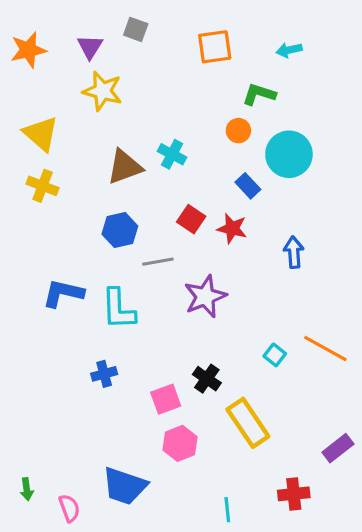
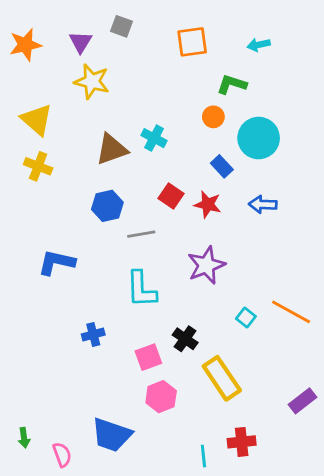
blue arrow: (294, 252) -> (263, 204), moved, turned -84
purple star: (205, 296) -> (206, 265), moved
cyan L-shape: (118, 309) -> (141, 289), moved
red cross: (294, 494) -> (242, 442), moved

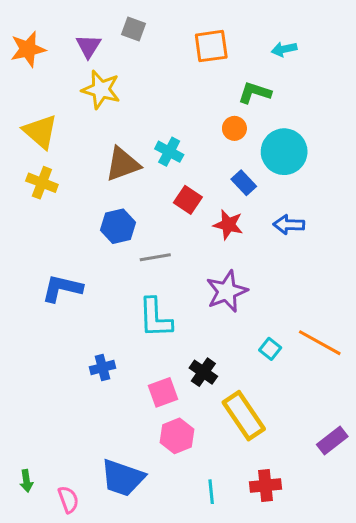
red square: (171, 196) -> (188, 200), moved
cyan line: (203, 456) -> (211, 492), moved

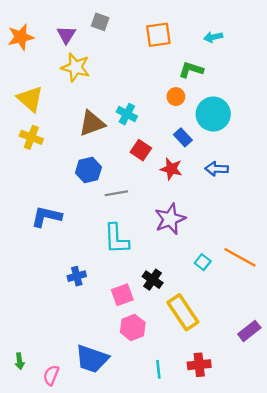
pink semicircle: (68, 499) -> (51, 375), turned -138

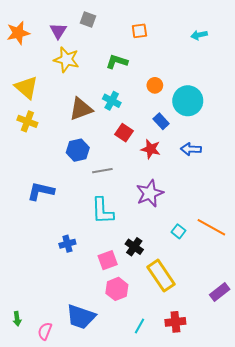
orange square: (158, 35) -> (139, 31), size x0.7
cyan arrow: (213, 37) -> (199, 35), moved
green L-shape: (191, 70) -> (117, 62), moved
cyan line: (158, 369) -> (139, 326), turned 35

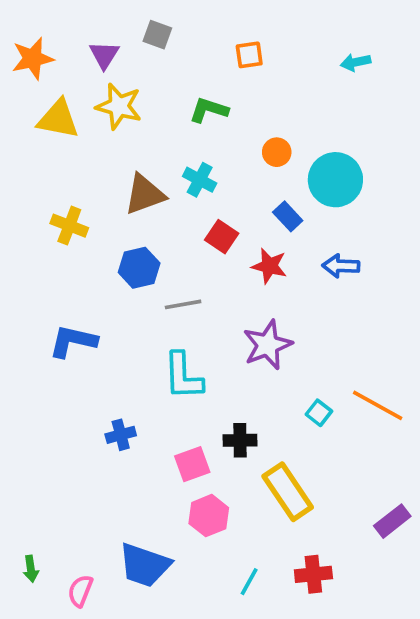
yellow triangle: (26, 87) -> (58, 119), moved, turned -30
yellow cross: (27, 121) -> (69, 226), moved
black cross: (134, 247) -> (240, 440), turned -36

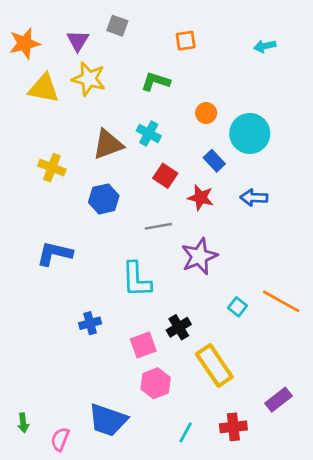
gray line: (183, 304) -> (158, 226), moved
black cross: (240, 440) -> (179, 327), turned -30
purple rectangle: (392, 521) -> (278, 400), moved

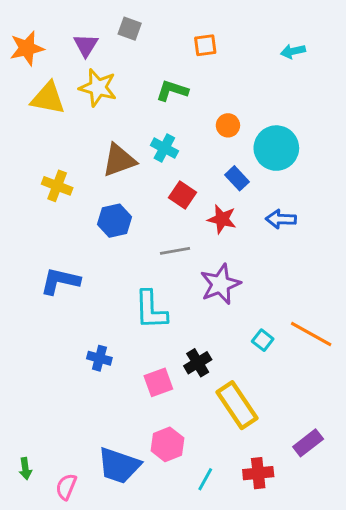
blue cross: (90, 323) -> (99, 358), turned 30
pink hexagon: (156, 383) -> (167, 444), moved

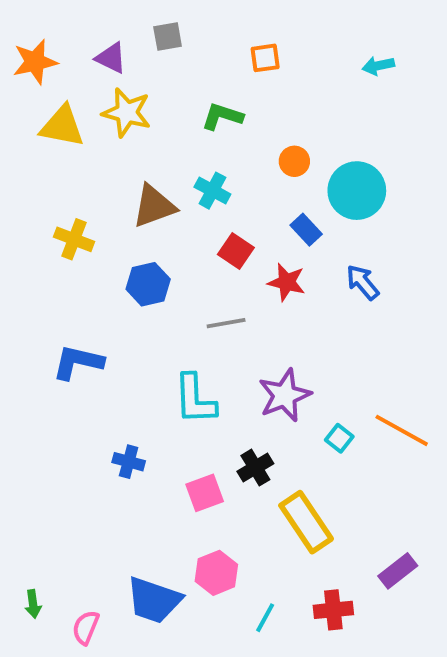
gray square: (130, 29) -> (168, 36), turned -30
purple triangle: (86, 45) -> (111, 58), turned -36
blue arrow: (281, 219) -> (363, 282), turned 48
purple star: (220, 284) -> (285, 395), moved

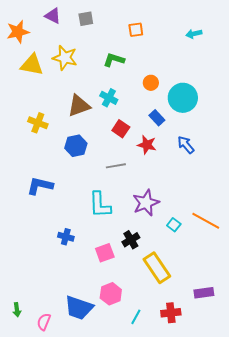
purple triangle: (111, 58) -> (53, 16), moved
purple rectangle: (398, 571) -> (204, 293), turned 30

